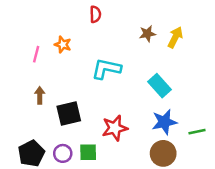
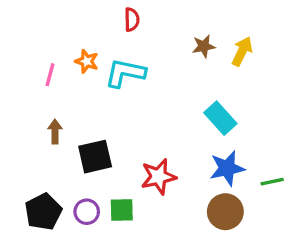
cyan L-shape: (106, 69) -> (125, 73), moved

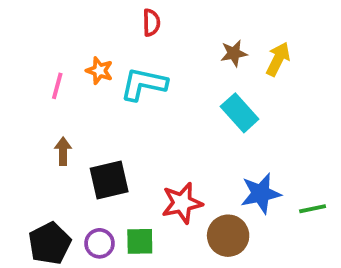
cyan rectangle: (220, 118) -> (240, 113), moved
brown circle: (225, 212) -> (228, 236), moved

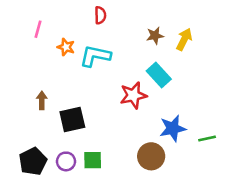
pink line: (57, 86) -> (38, 29), moved
red star: (182, 203) -> (133, 95), moved

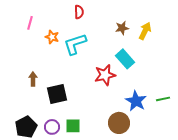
cyan L-shape: (95, 56) -> (75, 44), turned -30
blue star: (173, 128) -> (136, 101), turned -30
green line: (207, 139) -> (163, 99), moved

